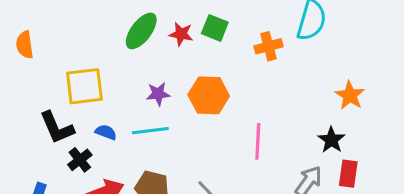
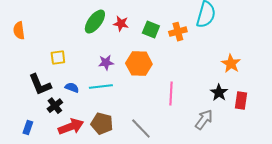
green square: (215, 28) -> (151, 30), moved
yellow square: (84, 86) -> (58, 58), size x0.6
red rectangle: (348, 174) -> (241, 101), moved

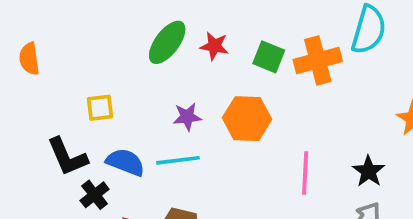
orange cross: (178, 32) -> (318, 61), size x1.4
blue semicircle: (72, 88) -> (125, 162), size x1.5
black star: (219, 93) -> (369, 171), moved

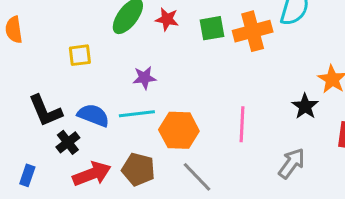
green square: (269, 57) -> (212, 28), turned -32
yellow square: (100, 108) -> (80, 55), moved
orange hexagon: (247, 119) -> (179, 130), moved
black star: (369, 171) -> (305, 106), moved

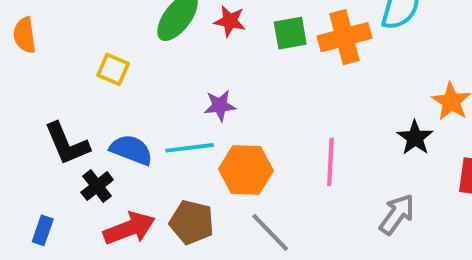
yellow square: (80, 55) -> (113, 69), turned 30
purple star: (144, 78) -> (220, 106), moved

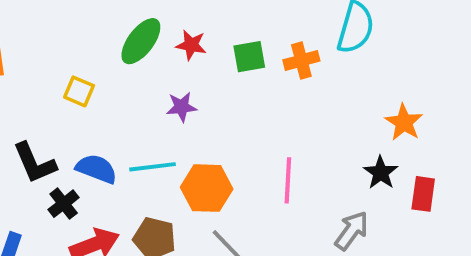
orange cross: (345, 37) -> (301, 60), size x0.7
purple star: (220, 106) -> (182, 107), moved
black star: (415, 138) -> (381, 173), moved

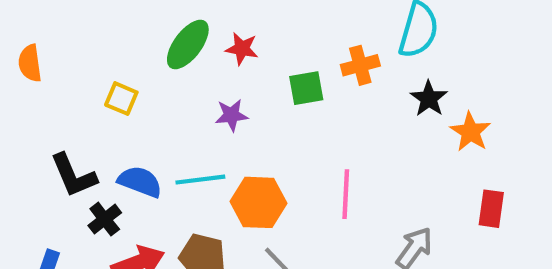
green square: (249, 57) -> (306, 88), moved
black star: (381, 173) -> (429, 99), moved

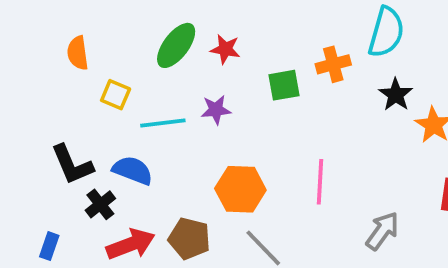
orange semicircle: (30, 63) -> (78, 53), moved
cyan line: (200, 180) -> (163, 123), moved

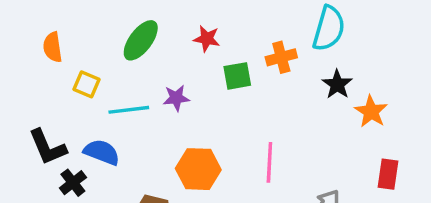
red star: (225, 49) -> (207, 39), moved

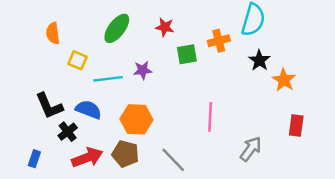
orange hexagon: (198, 169) -> (136, 119), moved

